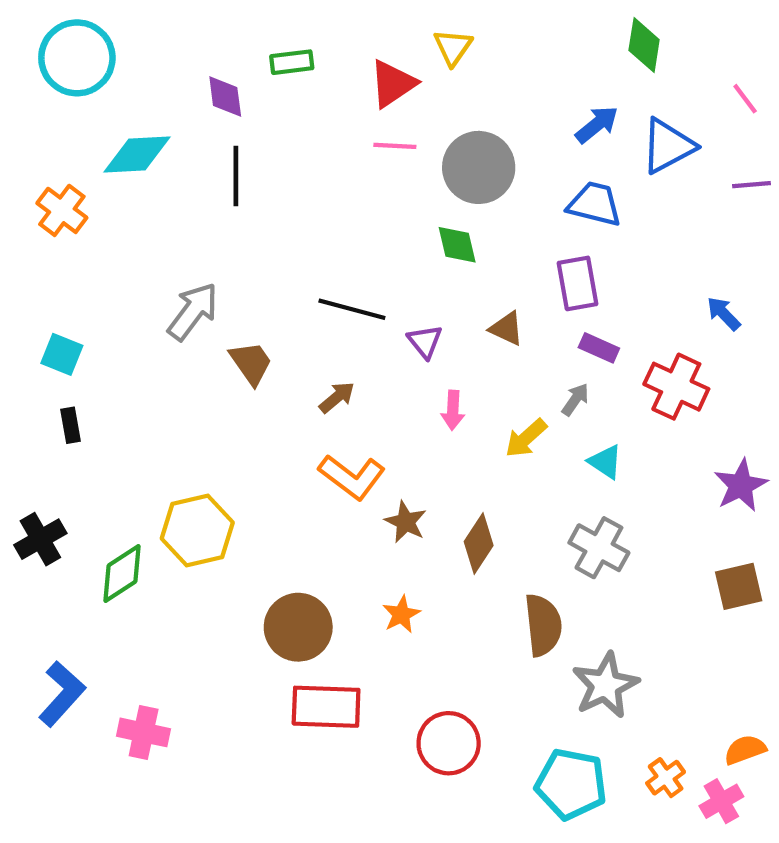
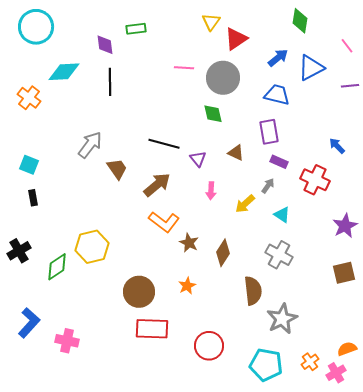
red triangle: (393, 84) -> (236, 39), moved
brown arrow: (337, 397) -> (157, 185), size x1.6

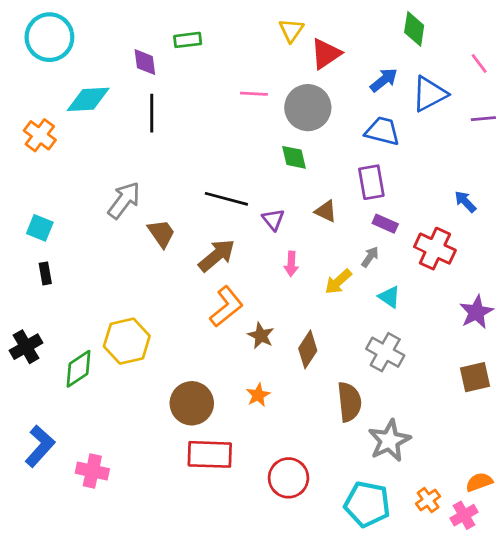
orange L-shape: (164, 222) -> (226, 307), turned -76

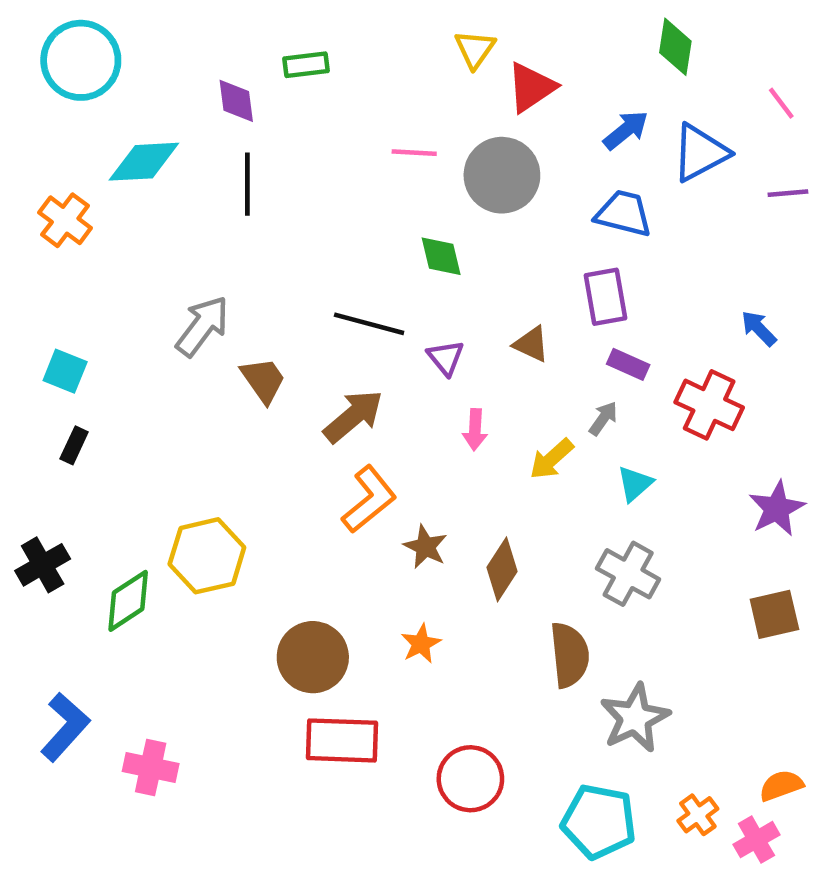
green diamond: (294, 157) -> (441, 256), moved
black rectangle: (45, 273) -> (74, 445), turned 35
cyan triangle: (389, 297) -> (635, 484), turned 45

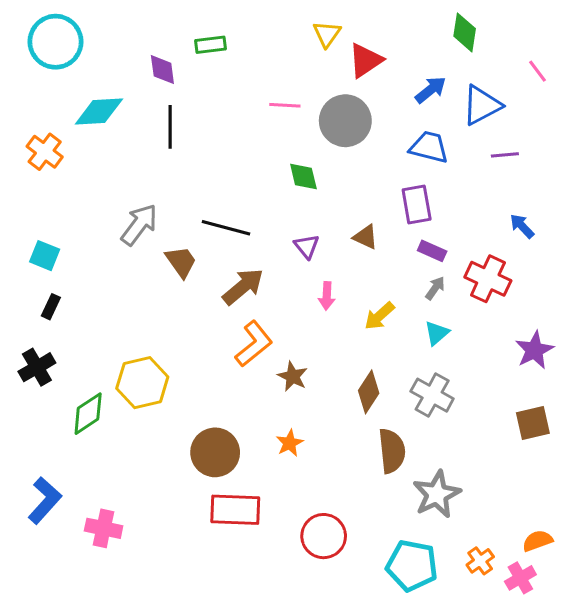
purple line: (788, 193) -> (505, 155), moved
black line: (369, 324) -> (226, 228), moved
gray arrow: (603, 418) -> (435, 288), moved
black cross: (43, 565) -> (37, 367), moved
brown diamond: (502, 569) -> (369, 392), moved

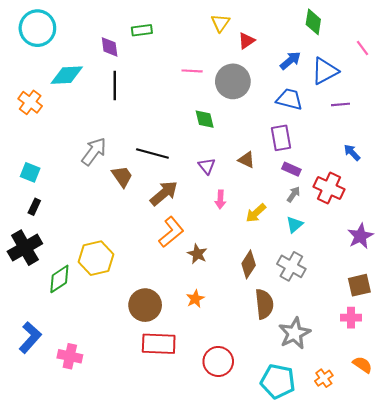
red triangle: (365, 60) -> (246, 41), size x0.7
black cross: (37, 367) -> (25, 248), size x1.4
orange semicircle: (537, 541) -> (362, 365), turned 54
pink cross: (520, 578) -> (351, 318), moved, turned 30

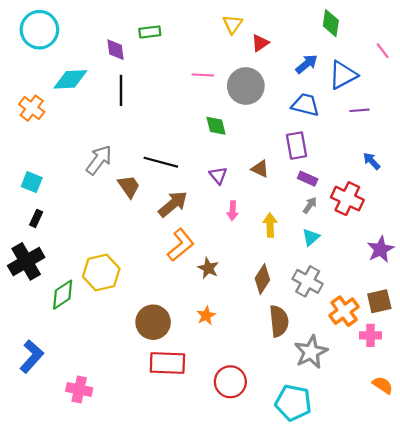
yellow arrow: (256, 213) -> (270, 225), turned 130
pink cross: (70, 356) -> (79, 389), moved
orange cross: (324, 378) -> (344, 311), moved, size x1.5

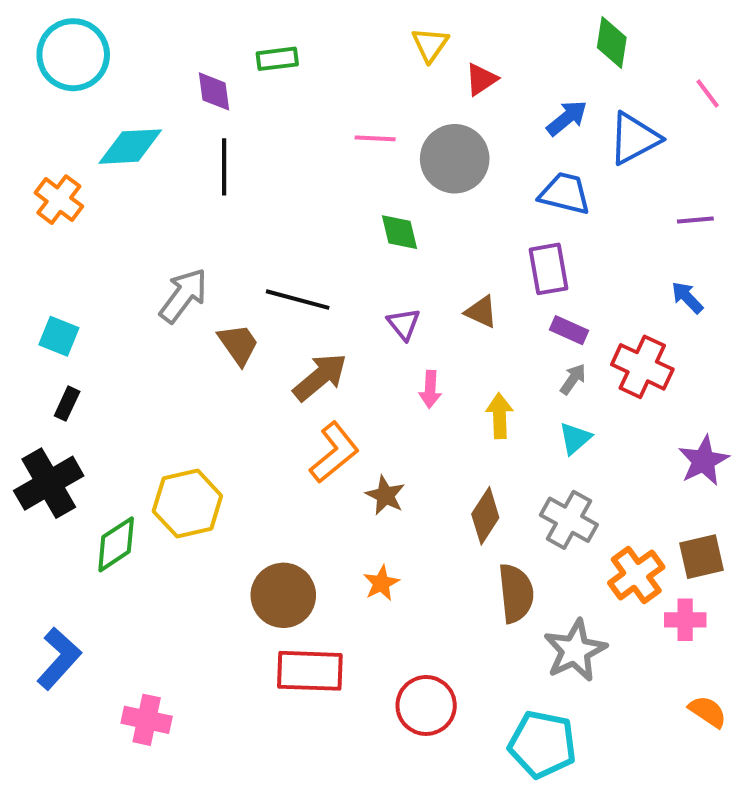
purple line: (359, 110) -> (695, 220), moved

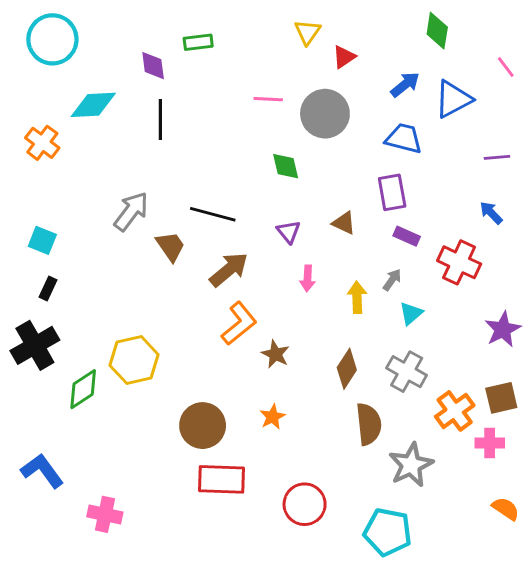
gray arrow: (573, 379) -> (392, 280), moved
blue L-shape: (59, 659) -> (42, 471), turned -78

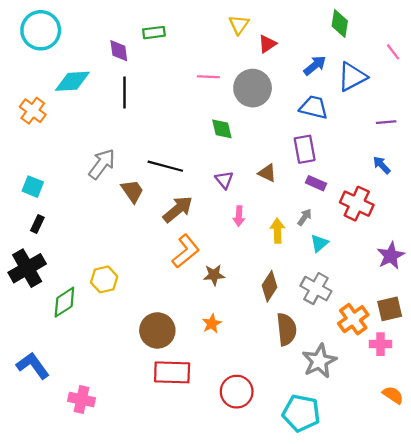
brown star: (275, 354) -> (214, 275), turned -30
yellow hexagon: (134, 360) -> (104, 279), size x0.7

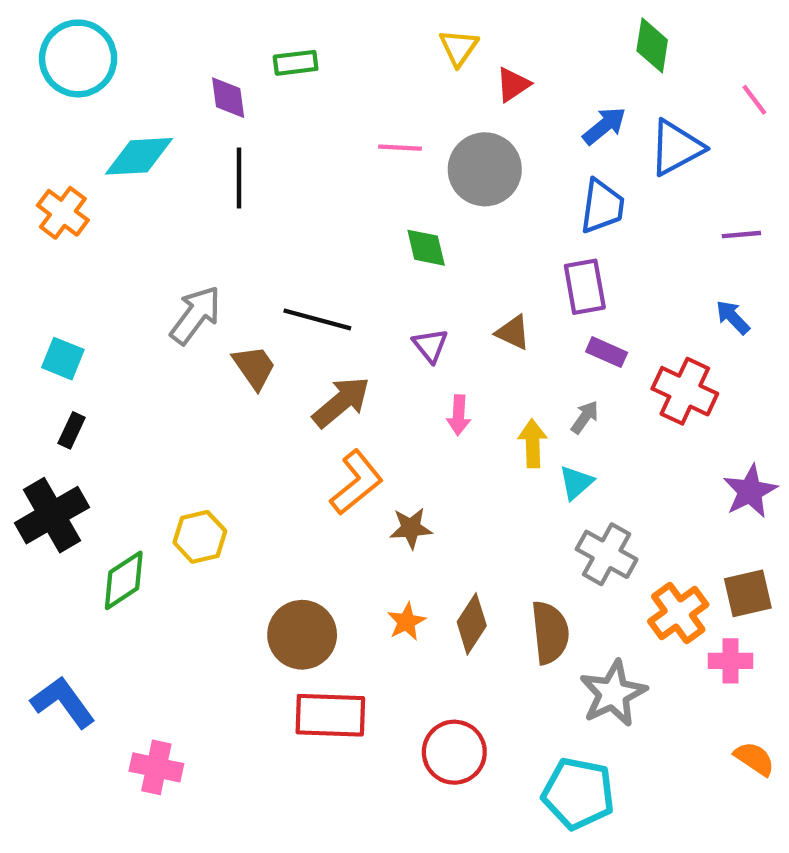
blue trapezoid: (314, 107) -> (602, 206), turned 84
cyan triangle: (319, 243) -> (576, 482), moved
brown diamond: (269, 286) -> (472, 624), moved

